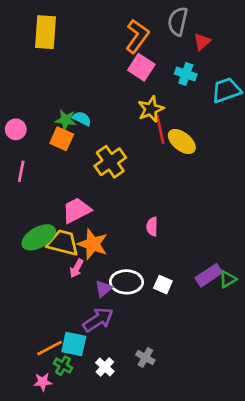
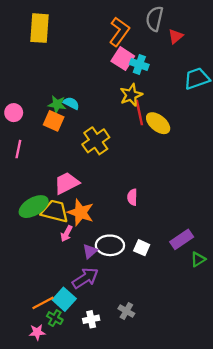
cyan cross: (186, 74) -> (139, 64), moved
green triangle: (228, 279) -> (198, 259), moved
cyan square: (74, 344) -> (64, 299), turned 30
white cross: (105, 367) -> (91, 319), turned 35

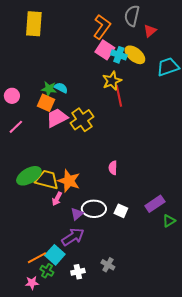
yellow ellipse: (158, 123) -> (135, 55), moved
pink line: (18, 149) -> (16, 127), turned 35
pink trapezoid: (66, 183) -> (57, 118), moved

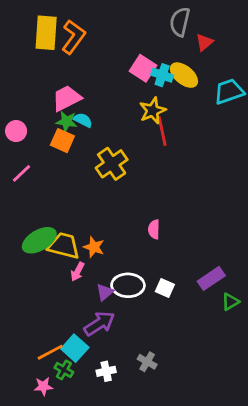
orange L-shape: (102, 27) -> (73, 37), moved
pink trapezoid: (57, 118) -> (67, 98), moved
orange star: (69, 181) -> (94, 247), size x0.7

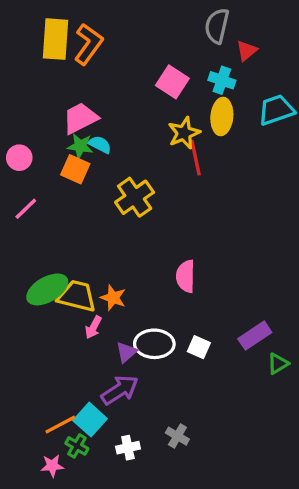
cyan cross: (162, 75) -> (222, 80), moved
yellow ellipse: (184, 75) -> (222, 116), moved, turned 56
pink semicircle: (154, 229) -> (186, 276), size x1.4

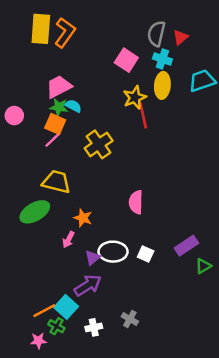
gray semicircle: (217, 26) -> (156, 34), moved
pink line: (26, 209) -> (53, 140), moved
yellow trapezoid: (77, 296) -> (56, 182), moved

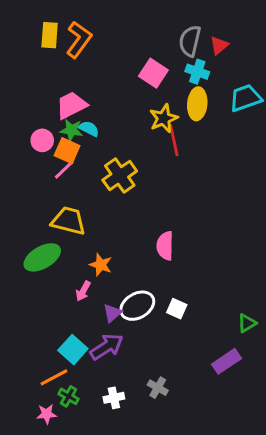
yellow rectangle: (41, 29) -> (50, 35), size x0.7
pink circle: (14, 116) -> (42, 140), moved
purple rectangle: (186, 246) -> (227, 361), moved
white ellipse: (113, 252) -> (137, 306), turned -32
cyan square: (66, 307) -> (73, 350), moved

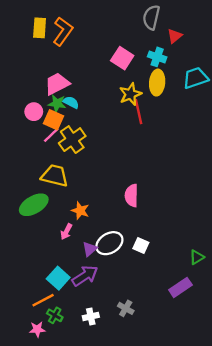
gray semicircle: (190, 41) -> (151, 17), moved
yellow cross: (120, 176) -> (72, 140), moved

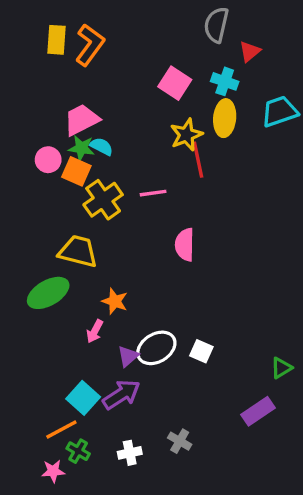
pink line: (51, 135) -> (153, 193), moved, turned 36
pink semicircle: (132, 195) -> (185, 245), moved

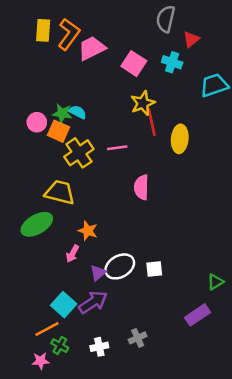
yellow ellipse: (225, 118) -> (180, 139), moved
pink trapezoid: (81, 120) -> (92, 48), moved
white square: (201, 351) -> (154, 269), turned -30
gray cross: (180, 441) -> (138, 338), turned 36

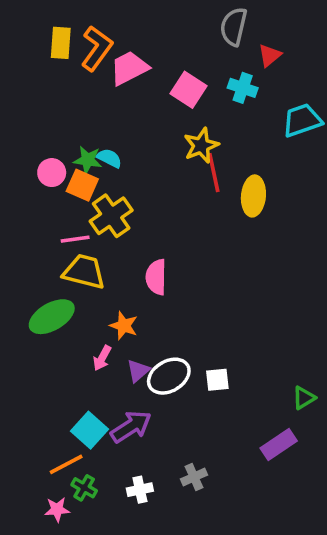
pink line: (117, 148) -> (75, 239), moved
pink semicircle: (141, 187) -> (156, 277), moved
purple triangle: (98, 273) -> (138, 371), moved

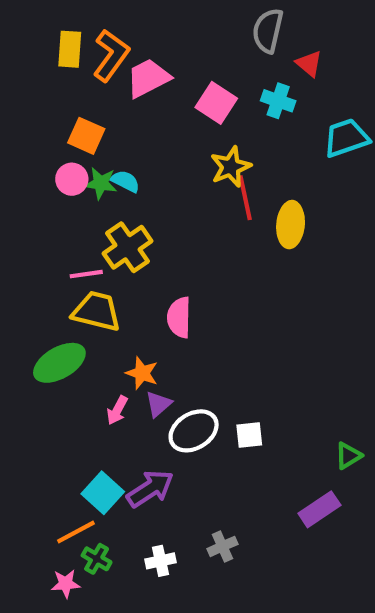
red triangle: (270, 55) -> (309, 64), turned -40
pink circle: (52, 173) -> (72, 179), moved
orange square: (82, 185) -> (86, 136), moved
purple triangle: (138, 371) -> (158, 404), moved

